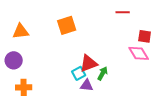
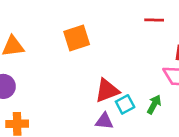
cyan square: (79, 73) -> (125, 104), moved
green arrow: (103, 73) -> (154, 104), moved

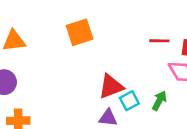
red line: (154, 20) -> (159, 41), moved

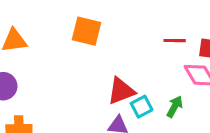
orange square: (80, 32) -> (87, 31), turned 32

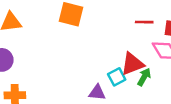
red triangle: (121, 91) -> (132, 64), moved

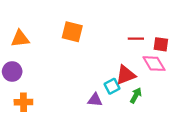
green arrow: (144, 77) -> (136, 95), moved

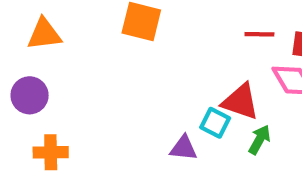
red triangle: (126, 75) -> (240, 102), turned 40
cyan square: (112, 86) -> (215, 123), turned -35

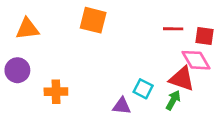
red triangle: (240, 102) -> (182, 79), moved
orange cross: (51, 152) -> (56, 92), moved

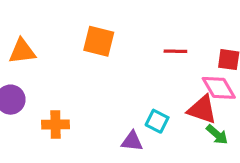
red line: (173, 29) -> (175, 51), moved
green arrow: (173, 100) -> (217, 135), moved, turned 102

